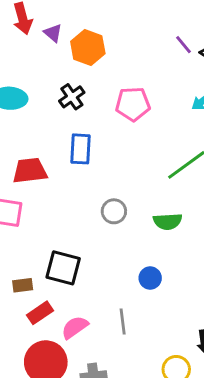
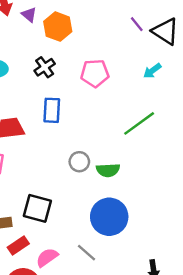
green semicircle: (168, 221) -> (108, 170), moved
blue circle: (150, 278) -> (109, 217), size x2.0
gray line: (123, 322) -> (86, 253), turned -42

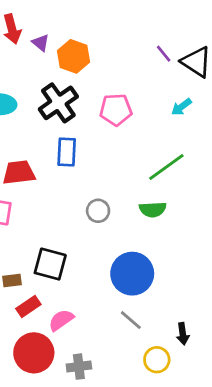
black cross: (45, 67) -> (58, 103), size x1.6
green semicircle: (108, 170) -> (153, 209), moved
gray line: (86, 253) -> (131, 320), moved

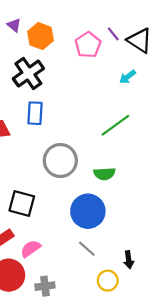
pink pentagon: (116, 110) -> (88, 45), moved, turned -30
green semicircle: (153, 209) -> (104, 174), moved
gray circle: (98, 211) -> (60, 161), size x1.8

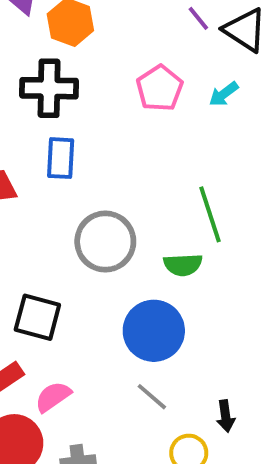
pink pentagon: (88, 45) -> (160, 88), moved
black cross: (28, 74) -> (49, 88), turned 36
green line: (115, 125) -> (210, 214), moved, turned -72

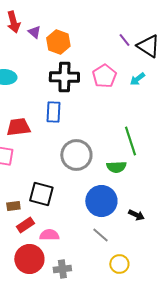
black cross: (49, 88) -> (64, 77), moved
pink semicircle: (53, 397) -> (49, 235), turned 36
black arrow: (226, 416) -> (136, 215), moved, turned -56

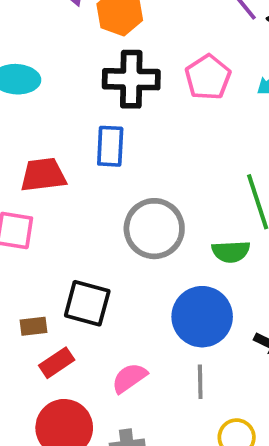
pink semicircle: (49, 235) -> (129, 378), moved, turned -36
gray line: (100, 235) -> (200, 382), turned 48

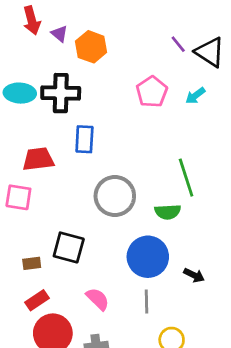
black cross: (131, 79) -> (61, 93), moved
red rectangle: (57, 363) -> (37, 300), moved
pink semicircle: (129, 378) -> (98, 299), turned 80

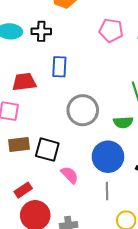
pink pentagon: (152, 92) -> (111, 30), turned -30
black cross: (61, 93) -> (41, 31), size x0.7
brown rectangle: (32, 263) -> (19, 145), moved, size x1.5
pink semicircle: (98, 299) -> (70, 175), moved

